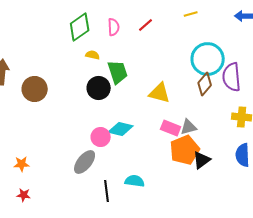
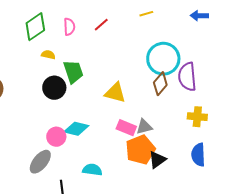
cyan semicircle: (135, 181) -> (92, 170), moved

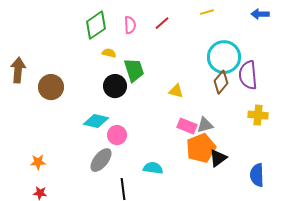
yellow triangle: (115, 93) -> (176, 91), size x0.7
cyan diamond: (76, 129) -> (96, 121), moved
blue semicircle: (198, 155) -> (257, 175), moved

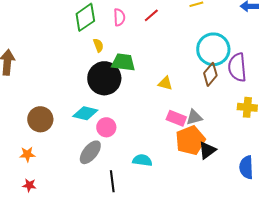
yellow semicircle: (109, 53) -> (98, 45), turned 56
green trapezoid: (134, 70) -> (123, 62), turned -65
black circle: (115, 86) -> (104, 78), size x1.4
brown circle: (51, 87) -> (40, 119), moved

